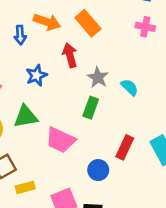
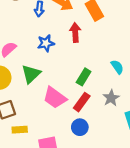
gray star: (98, 77) -> (111, 98), moved
green triangle: (26, 117) -> (31, 74), turned -45
red rectangle: (125, 147) -> (82, 102), moved

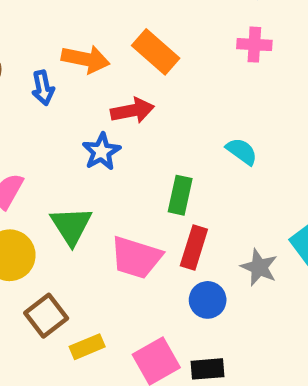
red arrow: (75, 32) -> (132, 111), turned 102
blue star: (46, 43) -> (101, 152), moved
gray star: (111, 98) -> (259, 267), moved

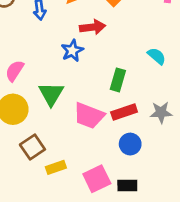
red rectangle: (194, 248) -> (124, 112), turned 50
gray star: (259, 267) -> (161, 112), moved, turned -30

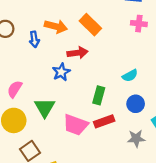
cyan semicircle: (157, 56) -> (130, 76), turned 112
gray star: (161, 112) -> (136, 138), moved
blue circle: (130, 144) -> (136, 104), moved

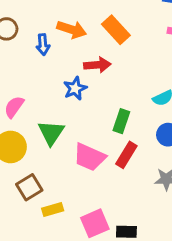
red rectangle: (104, 121) -> (126, 155), turned -42

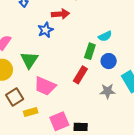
green rectangle: (121, 121) -> (90, 51), moved
pink trapezoid: (89, 157) -> (45, 86), moved

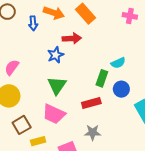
green triangle: (29, 60) -> (57, 85), moved
red rectangle: (80, 75) -> (91, 103), turned 42
gray star: (107, 91) -> (93, 132), moved

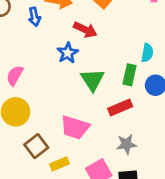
red arrow: (72, 38) -> (85, 30), turned 36
cyan semicircle: (118, 63) -> (147, 53), turned -48
green triangle: (57, 85) -> (92, 80), moved

